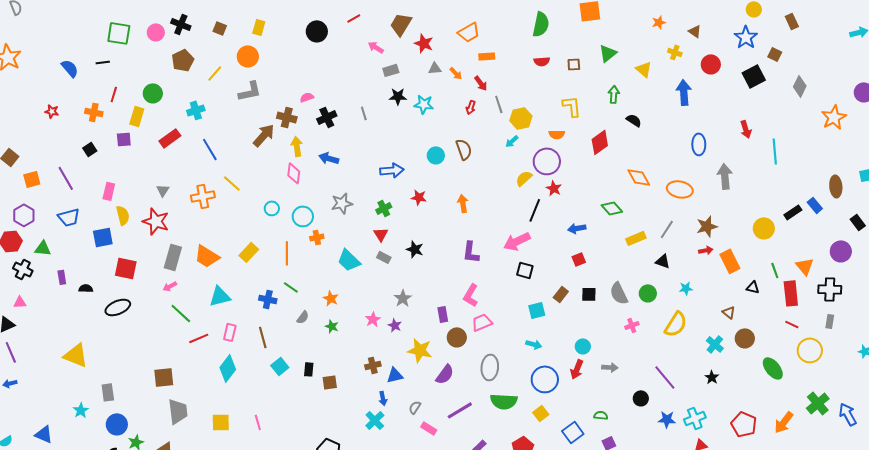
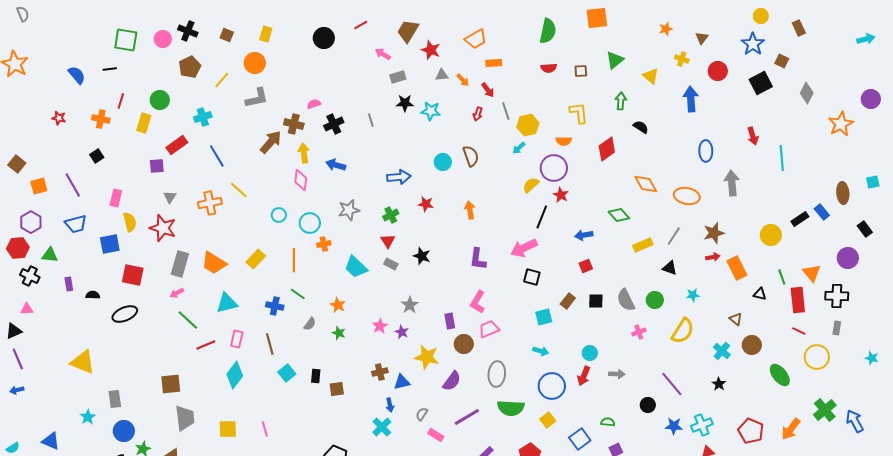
brown triangle: (695, 31) -> (702, 38), turned 32
purple square: (124, 139) -> (157, 166), moved

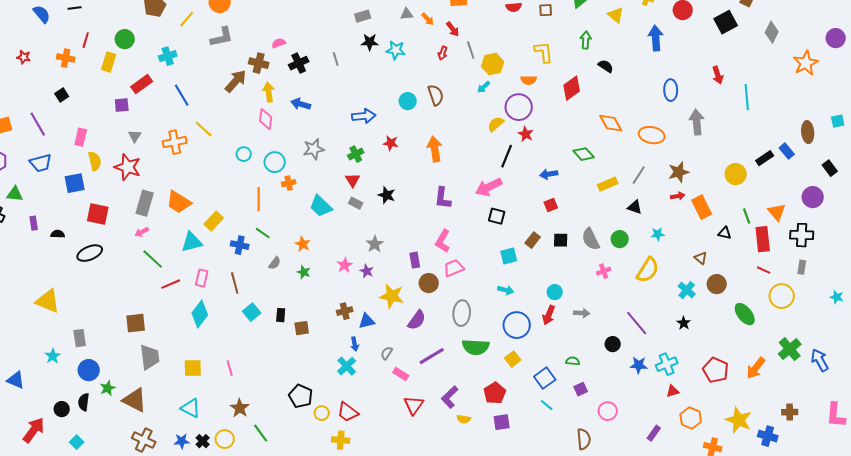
orange arrow: (470, 210) -> (435, 149), size x1.4
yellow rectangle: (256, 259) -> (214, 221), moved

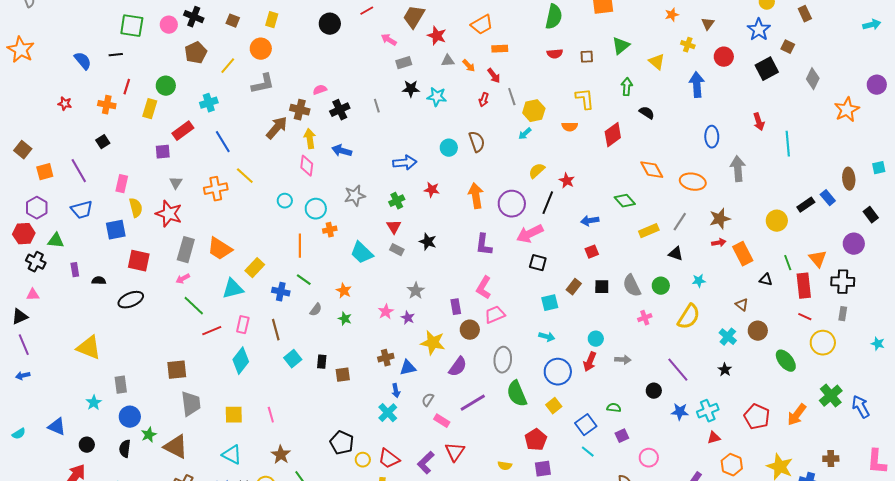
purple circle: (519, 107) -> (512, 204), moved
green semicircle: (476, 347) -> (517, 394), turned 64
purple L-shape: (450, 397) -> (426, 463), moved
black circle: (62, 409) -> (87, 445), moved

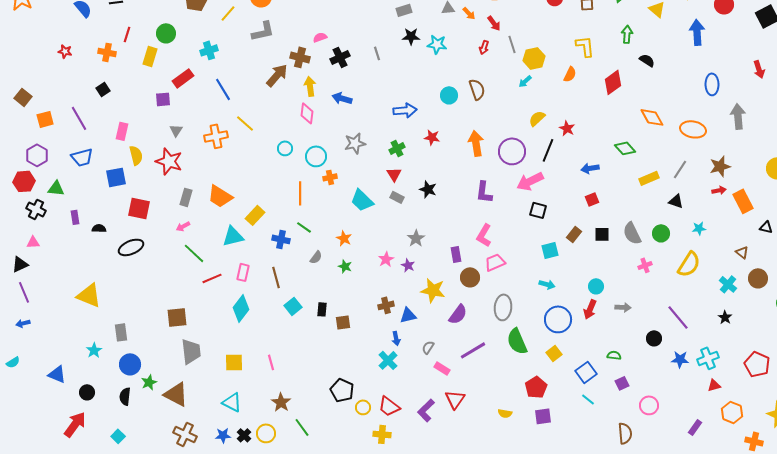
orange semicircle: (570, 127) -> (570, 74), turned -63
gray rectangle: (186, 250) -> (186, 197), size x0.7
cyan semicircle: (19, 434) -> (13, 362), moved

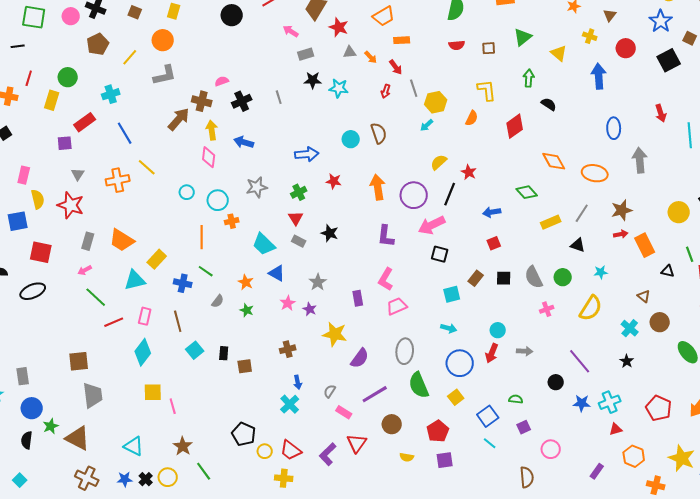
brown circle: (470, 277) -> (392, 424), moved
blue triangle: (408, 315) -> (277, 273), moved, turned 42
yellow square: (234, 362) -> (153, 392), moved

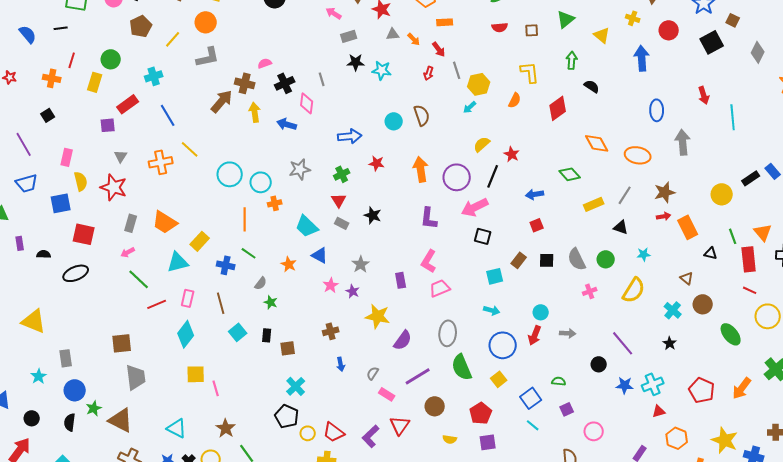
pink diamond: (209, 157) -> (307, 103), moved
cyan circle: (187, 192) -> (230, 174), size x1.6
green star: (247, 310) -> (271, 302), moved
cyan cross: (290, 404) -> (296, 386), moved

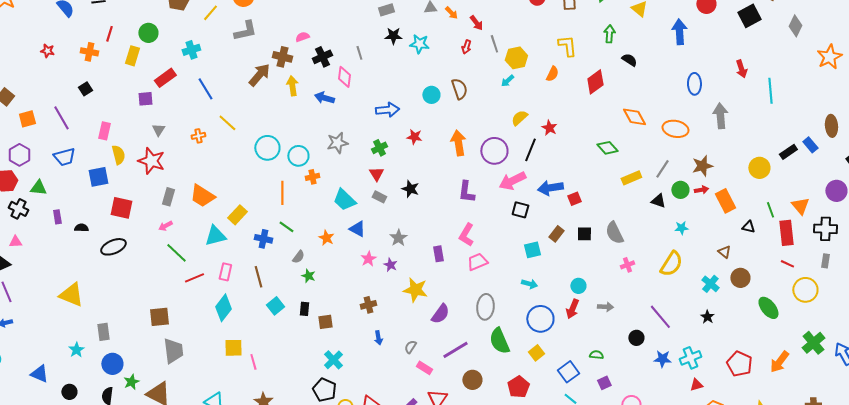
orange cross: (161, 162) -> (198, 136), size x0.6
blue arrow: (535, 194) -> (550, 188), moved, size x1.4
green circle: (606, 259) -> (680, 190), moved

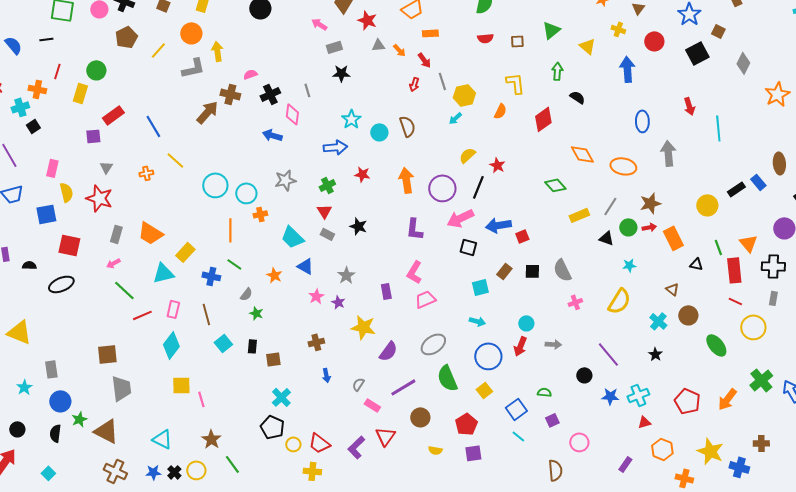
cyan star: (419, 44) -> (351, 119), moved, turned 30
cyan cross: (191, 50) -> (20, 107), moved
yellow arrow: (292, 86) -> (217, 51), moved
gray ellipse: (485, 307) -> (433, 344), turned 50

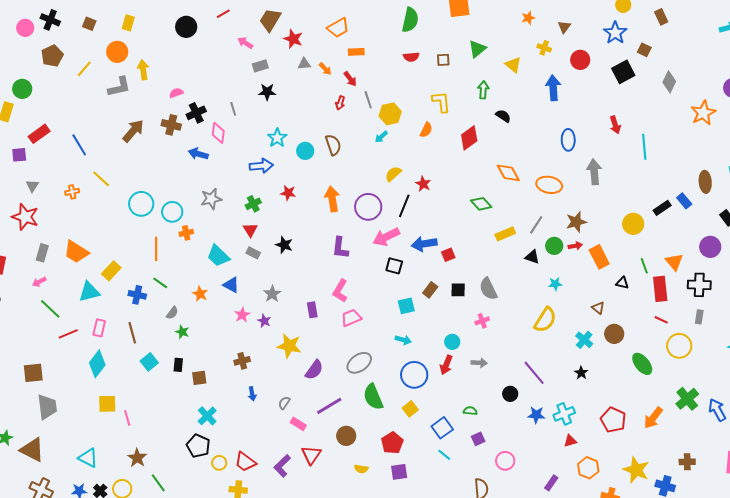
brown cross: (230, 94) -> (171, 125), moved
pink cross: (575, 302) -> (482, 321), moved

